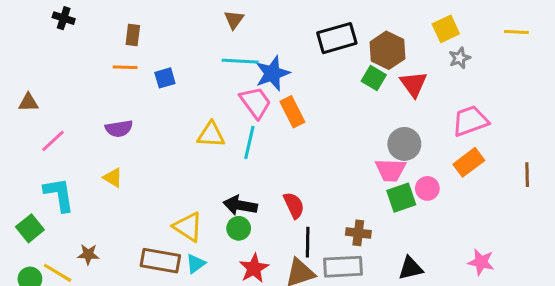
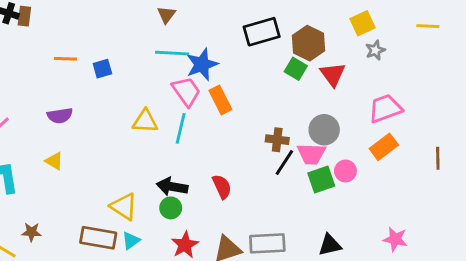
brown rectangle: (133, 35) -> (24, 16), moved
brown cross: (358, 233) -> (277, 140), moved
black line: (308, 242) -> (284, 162), moved, turned 32

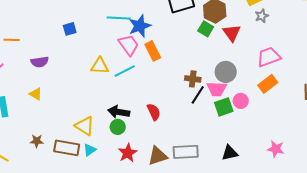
orange line: (66, 59) -> (12, 40), moved
cyan line: (181, 128) -> (125, 71), turned 50
brown star: (31, 232) -> (37, 141), moved

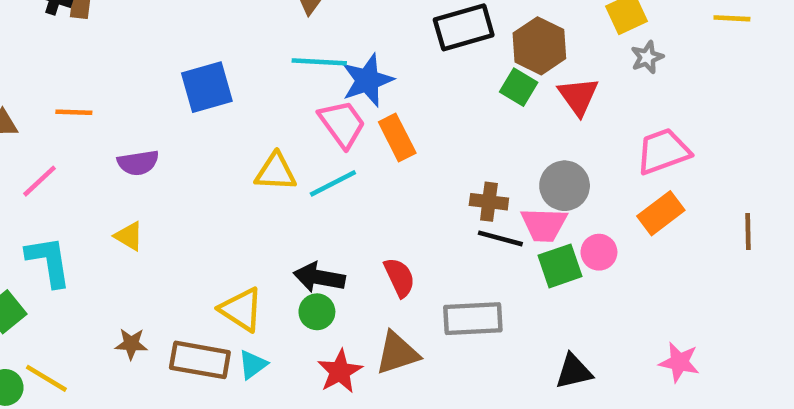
blue square: (70, 29) -> (207, 87), size x1.6
black line: (198, 95) -> (500, 238), turned 72
gray rectangle: (186, 152) -> (473, 319), moved
brown triangle: (158, 156) -> (397, 353), moved

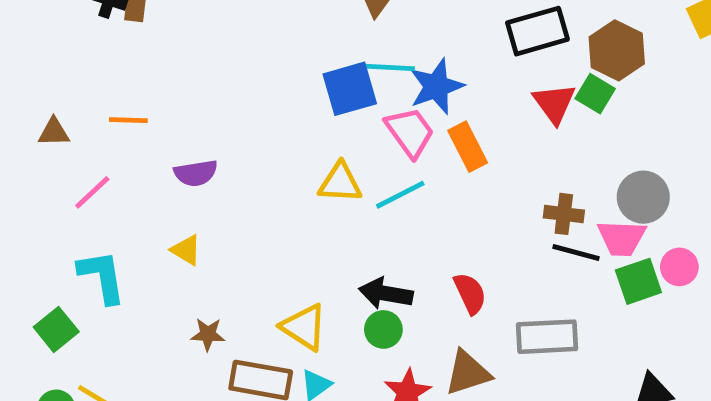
blue square: (207, 87) -> (350, 89), moved
red triangle: (578, 96) -> (554, 103), moved
brown star: (131, 344) -> (208, 334), moved

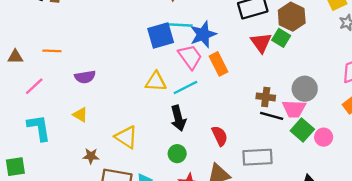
pink circle: (679, 267) -> (324, 137), moved
green square: (638, 281) -> (302, 130), turned -30
black arrow: (386, 293) -> (178, 118), moved, turned -115
yellow triangle: (304, 327) -> (126, 137), moved
green square: (56, 329) -> (15, 167), moved, turned 30

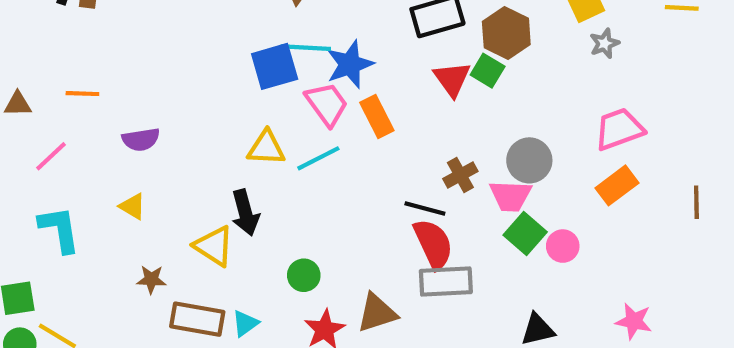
brown cross: (266, 97) -> (460, 175), turned -36
black line: (272, 116) -> (425, 208), moved
black arrow: (178, 118) -> (245, 213), moved
red semicircle: (220, 136) -> (433, 244), moved, size x1.4

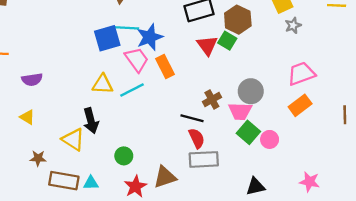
red semicircle: (433, 244) -> (197, 138), size x0.7
cyan triangle: (245, 323) -> (91, 183), turned 35

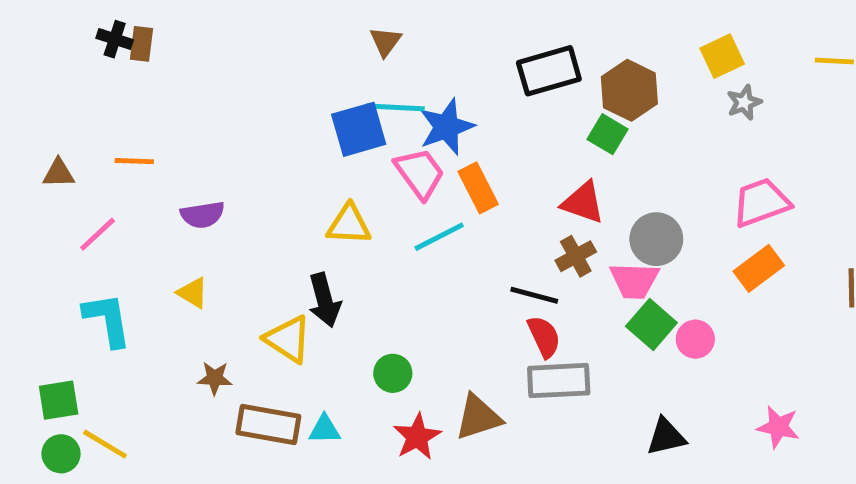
red triangle: (207, 45) -> (583, 203), moved, turned -35
cyan line: (132, 90) -> (439, 237), moved

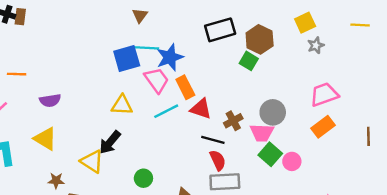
red triangle: (583, 203) -> (201, 109), moved
yellow triangle: (193, 293) -> (45, 139), size x1.5
black arrow: (324, 300) -> (110, 142), turned 55

